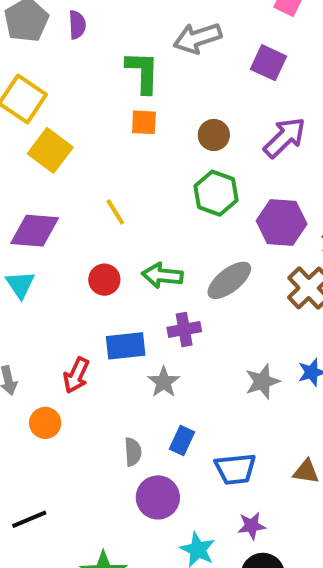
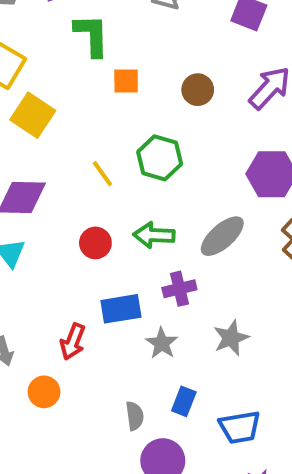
green L-shape: (143, 72) -> (92, 35), moved
green hexagon: (216, 193) -> (160, 158), moved
gray star: (262, 382) -> (231, 338), moved

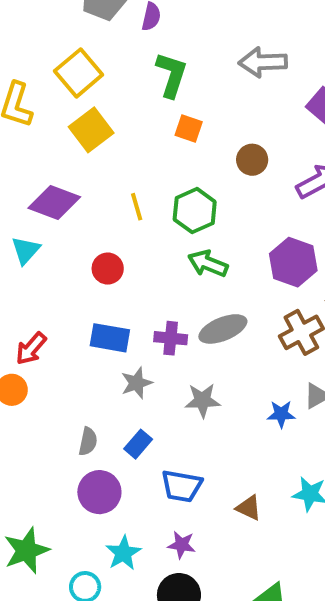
green arrow: (154, 235) -> (208, 264), moved
gray ellipse: (222, 236) -> (223, 329), moved
red arrow: (73, 342) -> (31, 349), moved

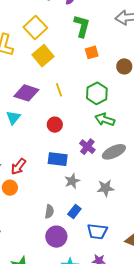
orange square: (189, 128) -> (92, 52), turned -32
yellow line: (137, 207) -> (59, 90), moved
purple cross: (171, 338) -> (87, 147), moved, turned 35

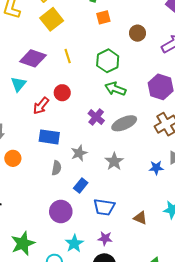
blue rectangle: (58, 159) -> (49, 137), moved
red arrow: (18, 166) -> (41, 106), moved
gray star: (106, 188) -> (114, 162), turned -30
gray semicircle: (49, 212) -> (56, 168), moved

